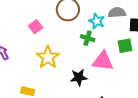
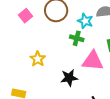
pink square: (36, 27) -> (26, 16), moved
yellow star: (48, 57) -> (38, 59), size x0.7

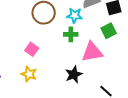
pink square: (26, 16) -> (32, 49), moved
yellow star: (38, 59) -> (29, 74), moved

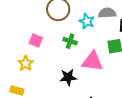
green cross: (71, 34) -> (70, 41), moved
pink square: (32, 49) -> (36, 41), turned -32

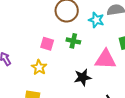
green cross: (70, 41) -> (73, 41), moved

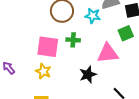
pink square: (47, 44) -> (48, 47), size x1.6

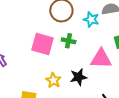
yellow star: (43, 71) -> (53, 80), moved

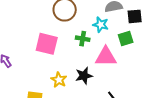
cyan star: (91, 19) -> (101, 25), moved
green cross: (69, 41) -> (83, 39), moved

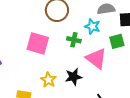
pink triangle: (106, 57) -> (96, 59), turned 35

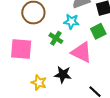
green cross: (74, 40) -> (56, 38), turned 32
black star: (74, 77) -> (63, 75), turned 30

